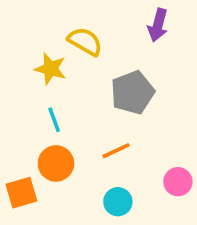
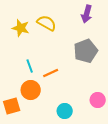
yellow star: (50, 69) -> (21, 28), moved
gray pentagon: (132, 92) -> (86, 51), moved
orange line: (116, 151) -> (51, 73), moved

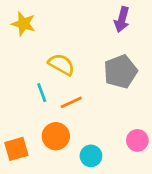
yellow semicircle: (47, 23) -> (61, 65), moved
yellow star: (21, 28) -> (23, 24), moved
orange circle: (31, 90) -> (56, 136), moved

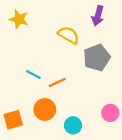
yellow semicircle: (61, 65) -> (68, 35), moved
cyan line: (42, 93) -> (33, 75), turned -42

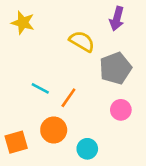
orange line: (57, 82) -> (68, 98), turned -30
pink circle: (110, 113) -> (121, 110), moved

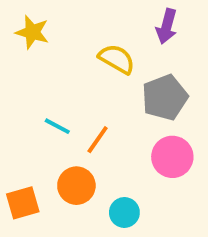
pink circle: (121, 110) -> (172, 157), size x1.4

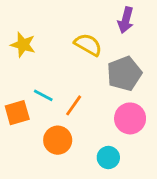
yellow star: (32, 32) -> (23, 45), moved
orange square: (23, 203) -> (17, 113), moved
cyan circle: (124, 212) -> (108, 157), moved

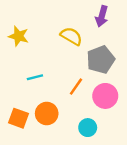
cyan line: (43, 95) -> (35, 77), turned -42
orange line: (74, 105) -> (76, 87), moved
orange square: (17, 113) -> (19, 118), moved, turned 36

